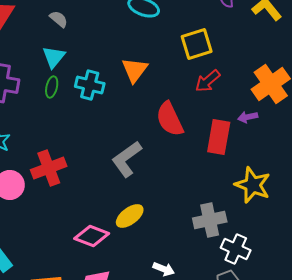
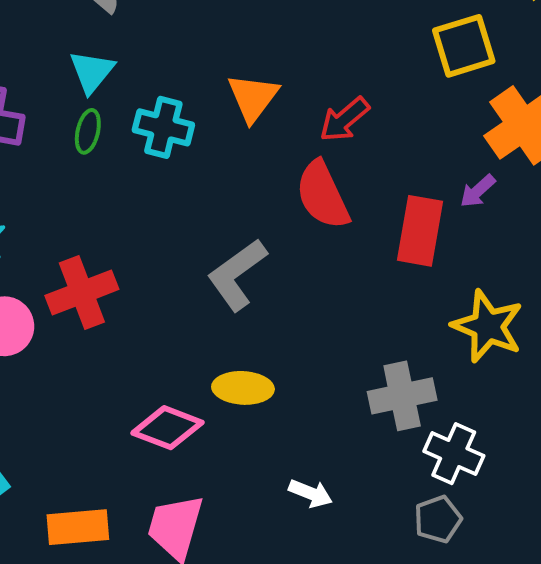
yellow square: (197, 44) -> (464, 46), moved
red arrow: (208, 81) -> (344, 119), moved
purple arrow: (248, 117) -> (478, 191), turned -30
yellow ellipse: (130, 216) -> (243, 388), turned 40

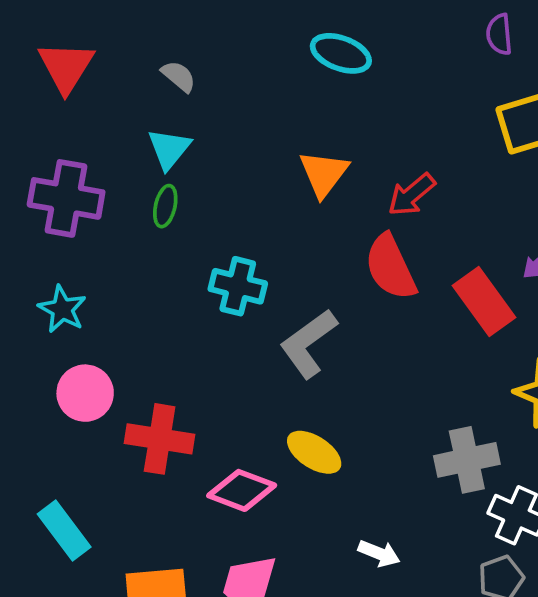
cyan cross: (163, 127) -> (238, 286), moved
red rectangle: (420, 231) -> (484, 301), turned -46
red cross: (82, 292) -> (160, 439), moved, turned 30
yellow ellipse: (243, 388) -> (314, 452), turned 30

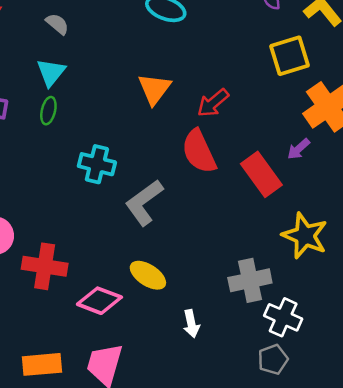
white arrow: (379, 553) -> (191, 324), moved, turned 56

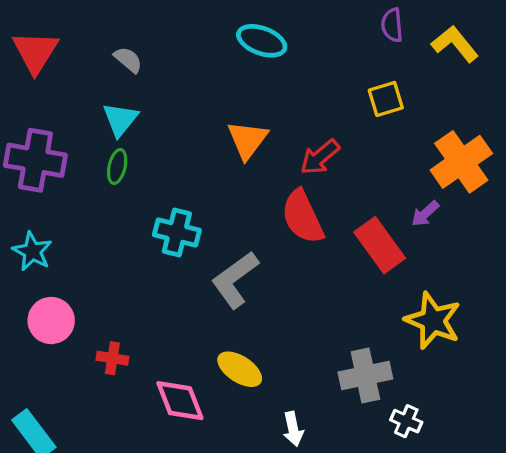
yellow square: (290, 56) -> (386, 99), moved, size x0.7
red cross: (45, 266) -> (112, 358), size x0.6
pink diamond: (99, 301) -> (180, 401), turned 48
white cross: (283, 317) -> (406, 421), size x0.7

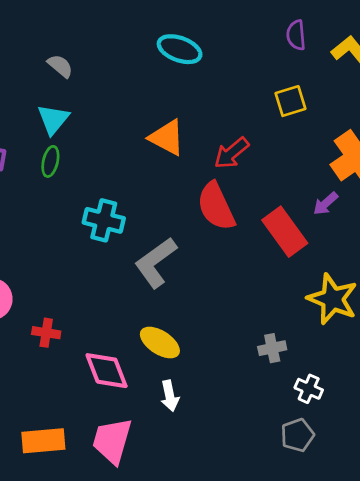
orange triangle: (248, 140) -> (167, 138), turned -39
gray cross: (365, 376) -> (272, 348), size x0.6
white arrow: (293, 429) -> (170, 396), moved

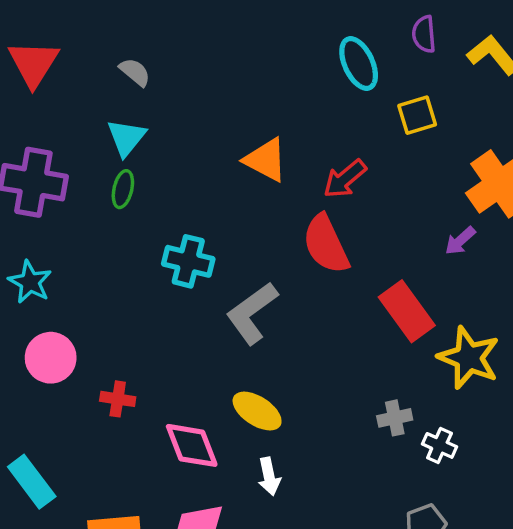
cyan ellipse: (180, 49) -> (359, 63), moved, turned 45
red rectangle: (285, 232) -> (407, 311), moved
white cross: (309, 389) -> (439, 445), moved

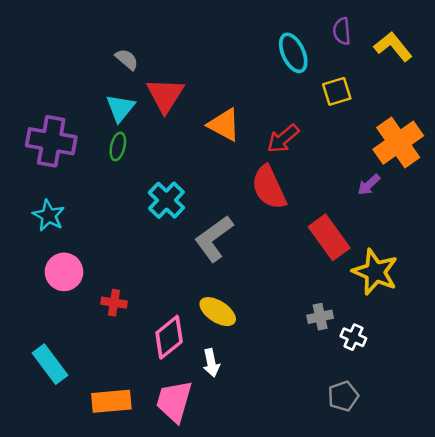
red triangle: (33, 63) -> (165, 95), moved
cyan cross: (188, 261) -> (166, 200), turned 30
pink diamond: (192, 445) -> (169, 337), turned 72
white arrow: (269, 476) -> (211, 363), moved

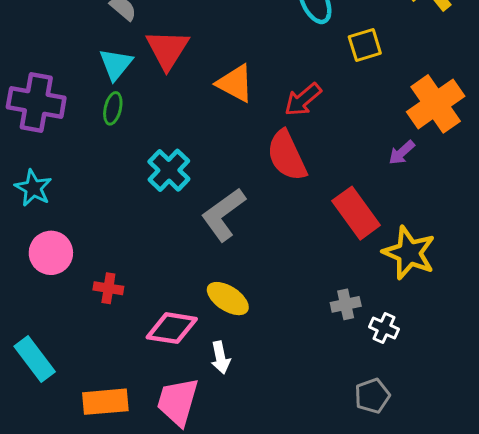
pink diamond: (169, 337) -> (172, 328), turned 48

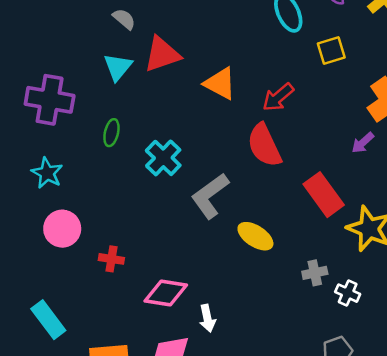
red triangle: (167, 49) -> (162, 54), turned 39
green ellipse: (113, 108) -> (111, 133), moved
yellow ellipse: (228, 299) -> (255, 236), moved

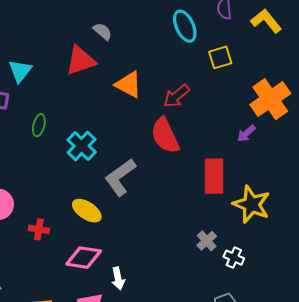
gray semicircle: (124, 19) -> (102, 31), moved
cyan triangle: (118, 67) -> (20, 71), moved
red rectangle: (324, 195) -> (214, 176), turned 36
yellow ellipse: (255, 236) -> (87, 211), moved
gray cross: (315, 273) -> (207, 241), turned -30

